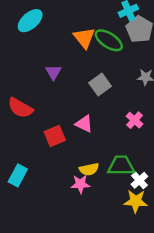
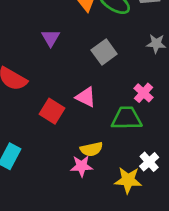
red square: (55, 136) -> (52, 111), turned -35
green trapezoid: (121, 166) -> (127, 118), moved
yellow star: (136, 201) -> (128, 180), moved

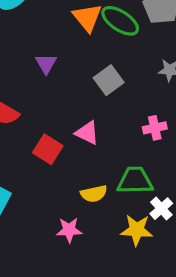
pink cross: (143, 93) -> (155, 128), turned 36
green trapezoid: (127, 118) -> (135, 181), moved
pink star: (82, 166) -> (69, 230), moved

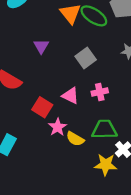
pink cross: (155, 128) -> (100, 92), moved
yellow semicircle: (94, 194) -> (75, 139), turned 42
pink star: (69, 230) -> (58, 127), moved, turned -30

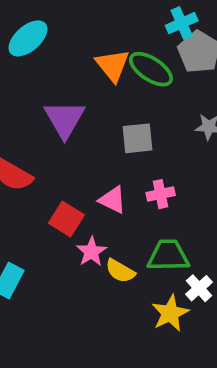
purple triangle: (41, 46) -> (65, 119), size x1.6
gray square: (86, 58) -> (138, 138), turned 30
yellow star: (106, 165) -> (170, 313), turned -30

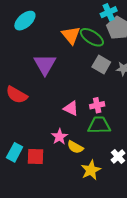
gray square: (138, 138) -> (101, 64), moved, turned 36
red square: (66, 219) -> (35, 157), moved, turned -30
green trapezoid: (168, 256) -> (99, 125), moved
yellow star: (170, 313) -> (91, 170), moved

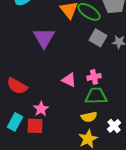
red semicircle: (17, 95) -> (17, 86), moved
pink star: (59, 137) -> (41, 109), moved
yellow semicircle: (75, 147) -> (89, 117), moved, turned -42

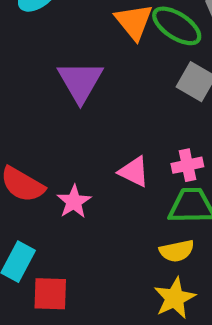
pink star: (41, 109) -> (74, 202), moved
red square: (35, 126) -> (50, 294), moved

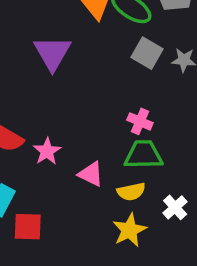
pink cross: (187, 165) -> (140, 121), turned 35
pink triangle: (134, 172) -> (91, 174), moved

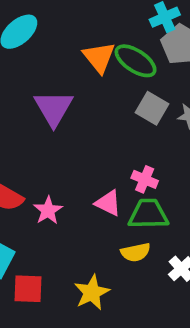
pink triangle: (91, 174) -> (108, 203), moved
yellow star: (129, 230) -> (92, 292), moved

